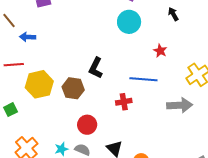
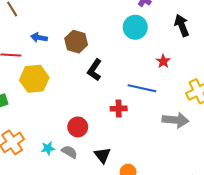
black arrow: (173, 14) -> (182, 25), size x1.5
blue arrow: (28, 37) -> (39, 38), moved
brown hexagon: (73, 88) -> (76, 42), moved

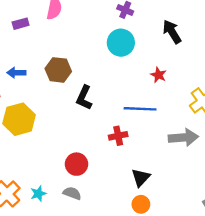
cyan star: (48, 148) -> (38, 194), moved
black triangle: (102, 155) -> (141, 178), moved, turned 30

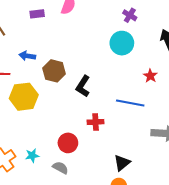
brown hexagon: (58, 70) -> (54, 71), moved
red cross: (118, 136) -> (96, 122), moved
cyan star: (38, 194) -> (32, 156), moved

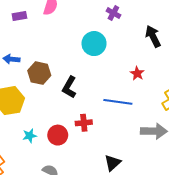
cyan circle: (122, 43) -> (94, 44), moved
red circle: (68, 143) -> (58, 135), moved
cyan star: (32, 156) -> (30, 136), moved

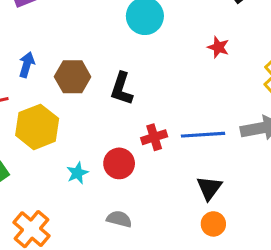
blue arrow: (11, 59) -> (27, 65), turned 112
blue line: (118, 102) -> (203, 135), moved

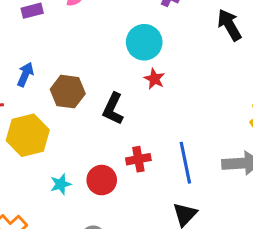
red star: (218, 47) -> (154, 79), moved
blue line: (203, 135) -> (185, 163), turned 75

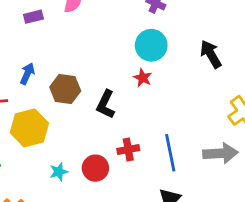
black arrow: (229, 25) -> (211, 54), moved
cyan circle: (144, 42) -> (151, 45), moved

